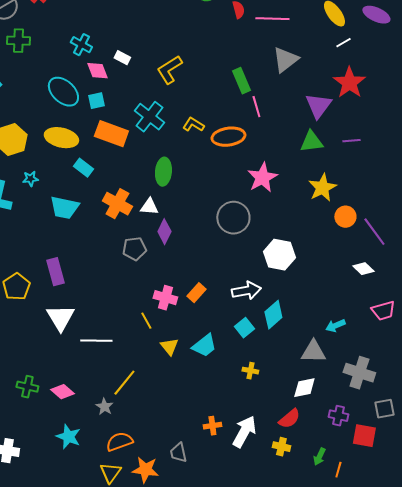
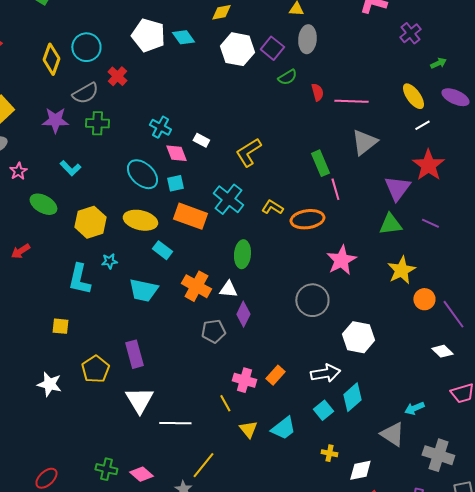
purple line: (351, 141) -> (430, 223), turned 30
gray triangle: (313, 352) -> (392, 434), turned 32
white diamond: (304, 388) -> (360, 470), moved

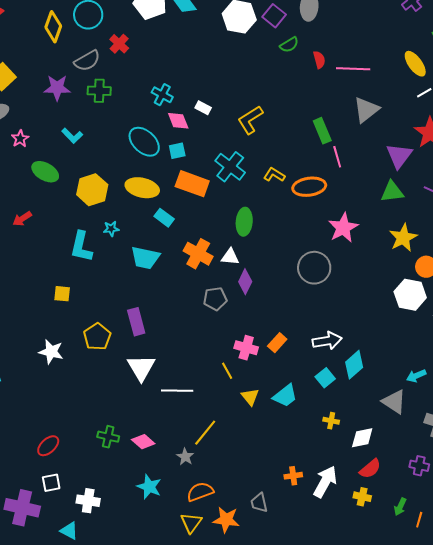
white hexagon: (358, 337) -> (410, 295), moved

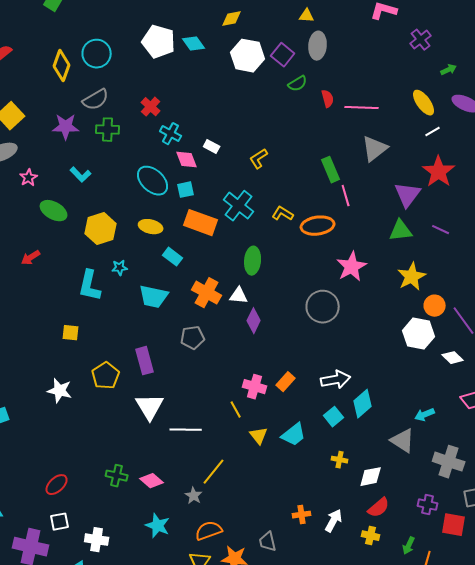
red cross: (119, 44) -> (151, 107), moved
yellow L-shape: (250, 120) -> (259, 159), size x0.7
yellow ellipse: (142, 188) -> (151, 227), size x0.7
gray pentagon: (215, 299) -> (193, 338), moved
white arrow: (325, 482) -> (334, 521), size x0.7

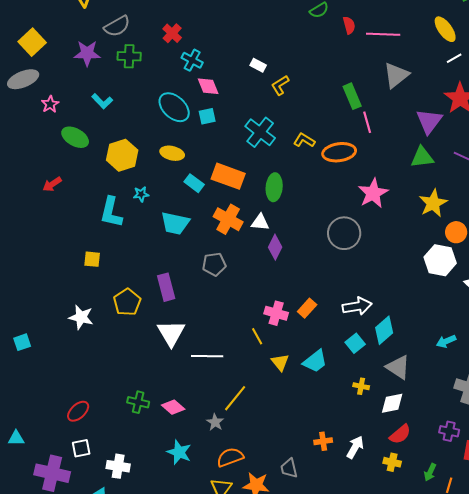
white rectangle: (212, 147) -> (258, 65), moved
orange rectangle: (201, 223) -> (228, 176), moved
gray triangle: (403, 441) -> (398, 367), moved

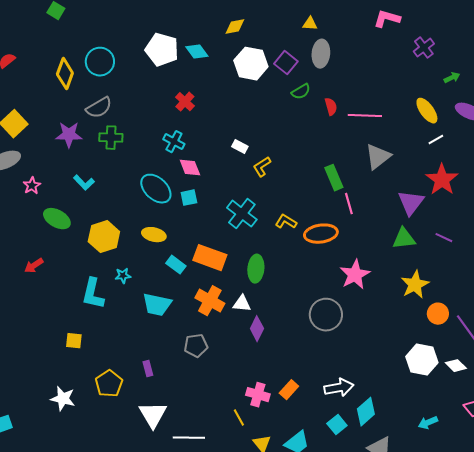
red cross: (172, 33) -> (185, 102), moved
white hexagon: (440, 260) -> (422, 360), moved
purple rectangle: (166, 287) -> (148, 369), size x0.6

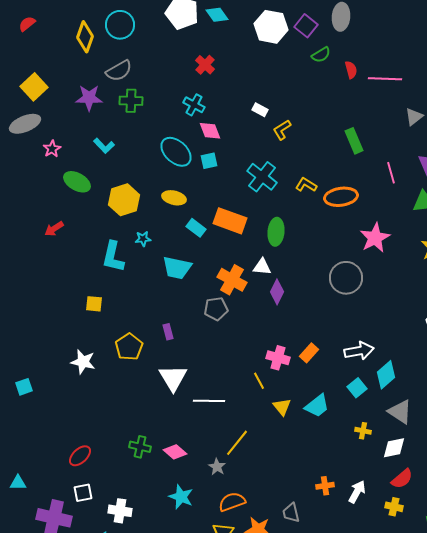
gray triangle: (378, 157) -> (414, 117), moved, size x0.7
pink line: (349, 204) -> (391, 173), moved
orange cross: (210, 301) -> (232, 280), moved

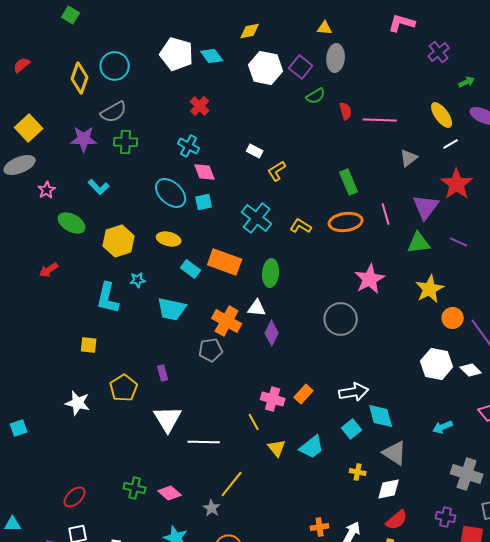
orange ellipse: (341, 197) -> (346, 222), moved
cyan diamond: (386, 375) -> (381, 416), turned -64

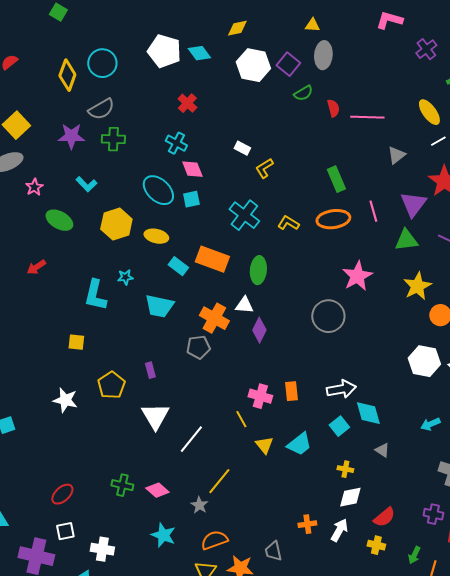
yellow hexagon: (119, 241) -> (116, 224), moved
orange rectangle: (304, 394) -> (291, 391), turned -48
white line: (204, 442) -> (191, 439), turned -52
gray triangle: (395, 453) -> (382, 450), size x0.6
white diamond: (389, 489) -> (350, 497), moved

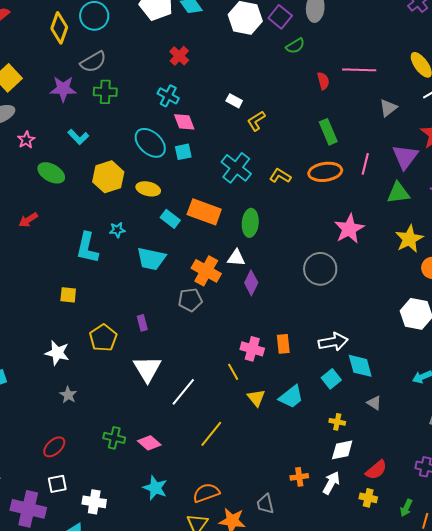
red semicircle: (333, 108) -> (323, 81), moved
pink line: (373, 211) -> (365, 164), turned 30
gray star: (199, 505) -> (68, 395), moved

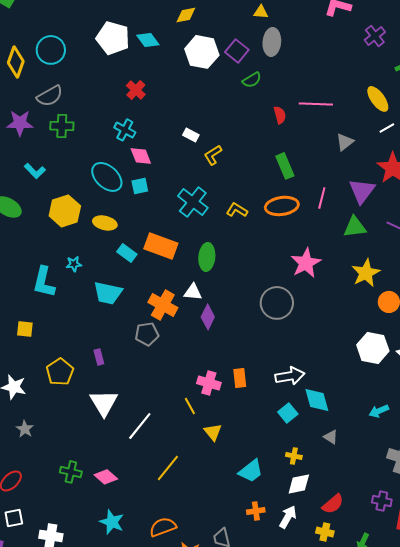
cyan trapezoid: (291, 397) -> (251, 471), moved

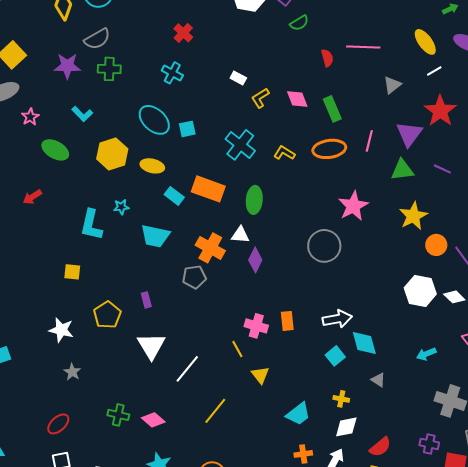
pink diamond: (141, 156) -> (297, 99), moved

